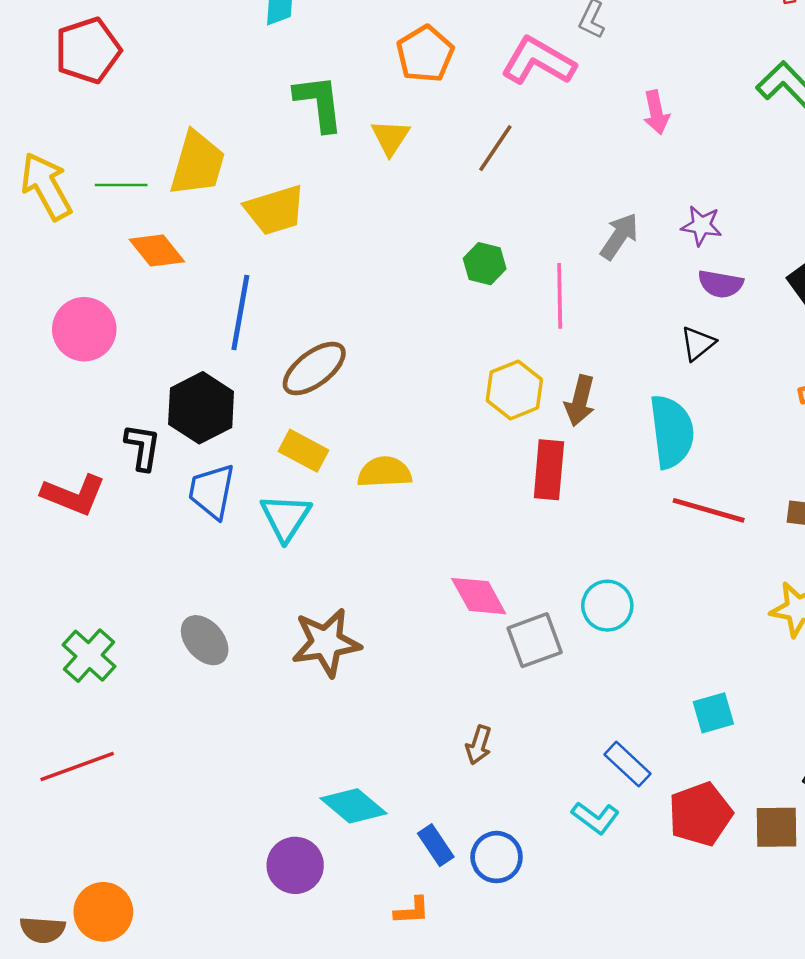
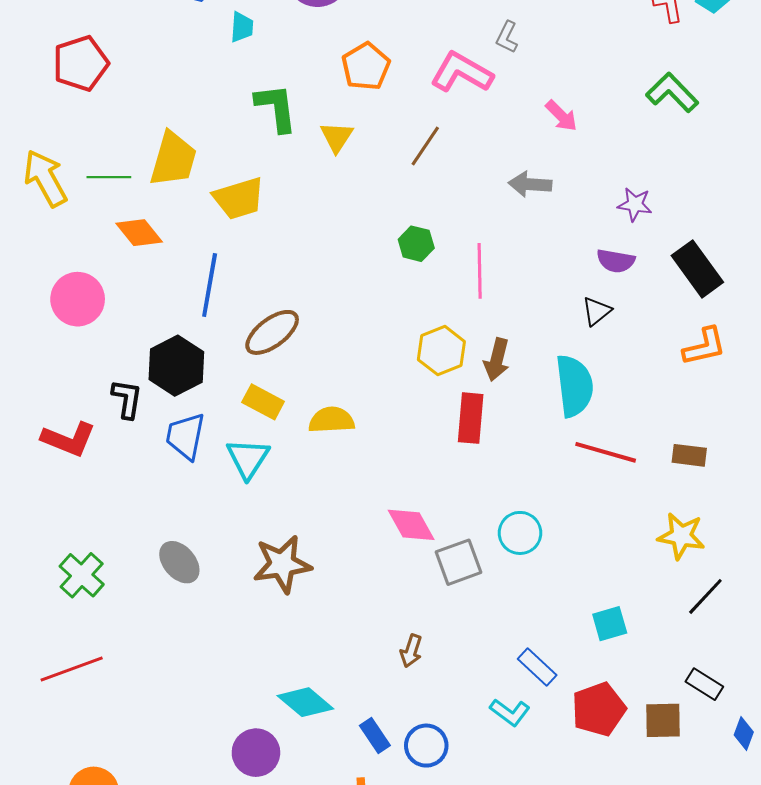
pink arrow: (656, 112) -> (561, 116), turned -33
purple star: (701, 226) -> (635, 204), moved
gray arrow: (619, 236) -> (530, 184), moved, turned -120

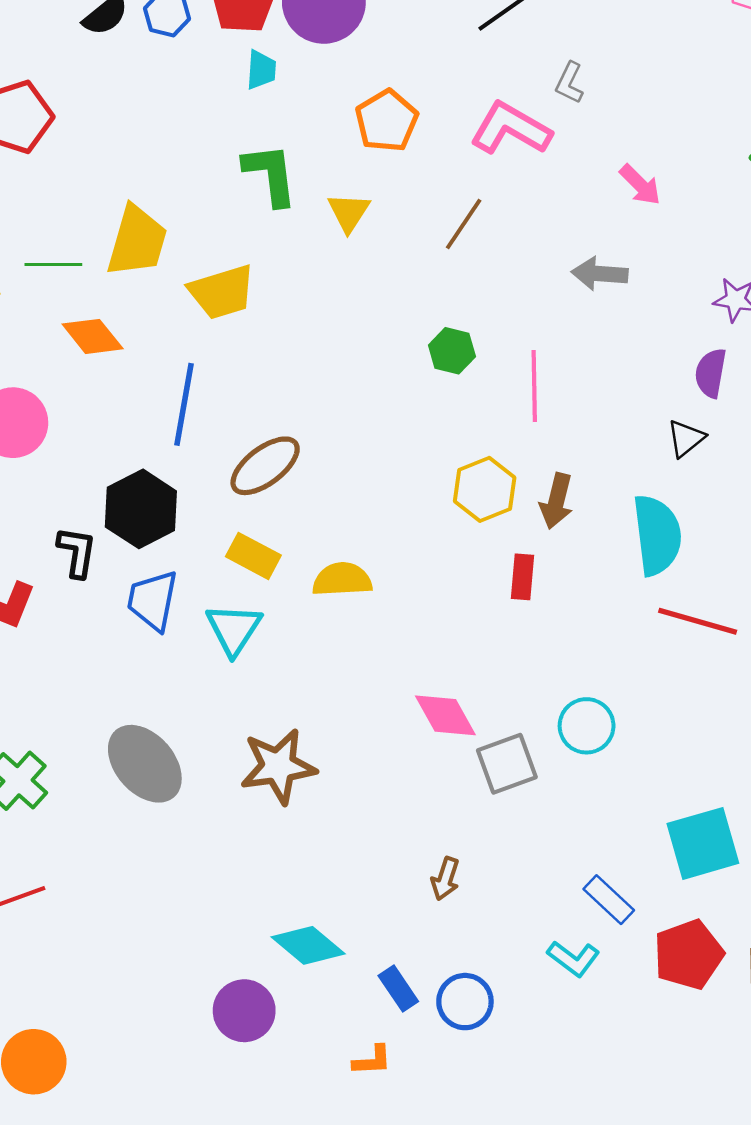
cyan trapezoid: (242, 27) -> (261, 70), moved
purple semicircle: (616, 261) -> (711, 373), turned 90
red rectangle: (471, 418) -> (522, 577), size x0.7
gray ellipse: (179, 562) -> (145, 764), size x1.4
cyan square: (610, 624) -> (703, 843), size x1.6

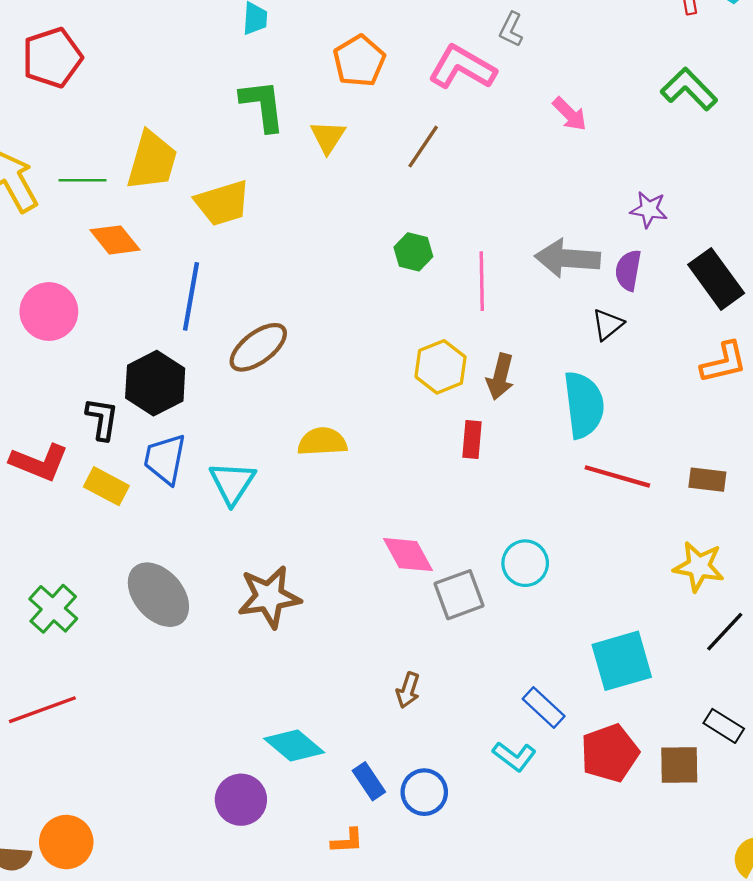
gray arrow: (600, 274) -> (567, 258), moved, size x1.4
yellow rectangle: (253, 556) -> (106, 486), moved

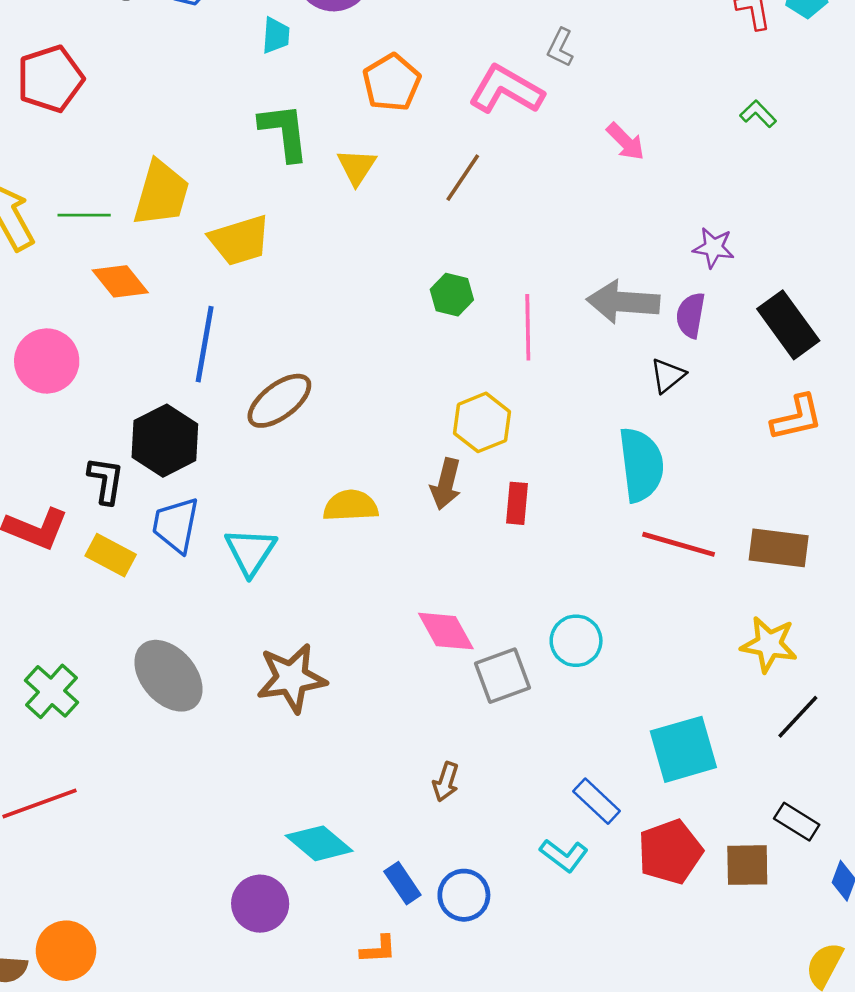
green L-shape: (689, 89) -> (758, 114), size x0.6
brown arrow: (500, 377) -> (446, 484), moved
brown rectangle: (707, 480) -> (779, 548), size x1.4

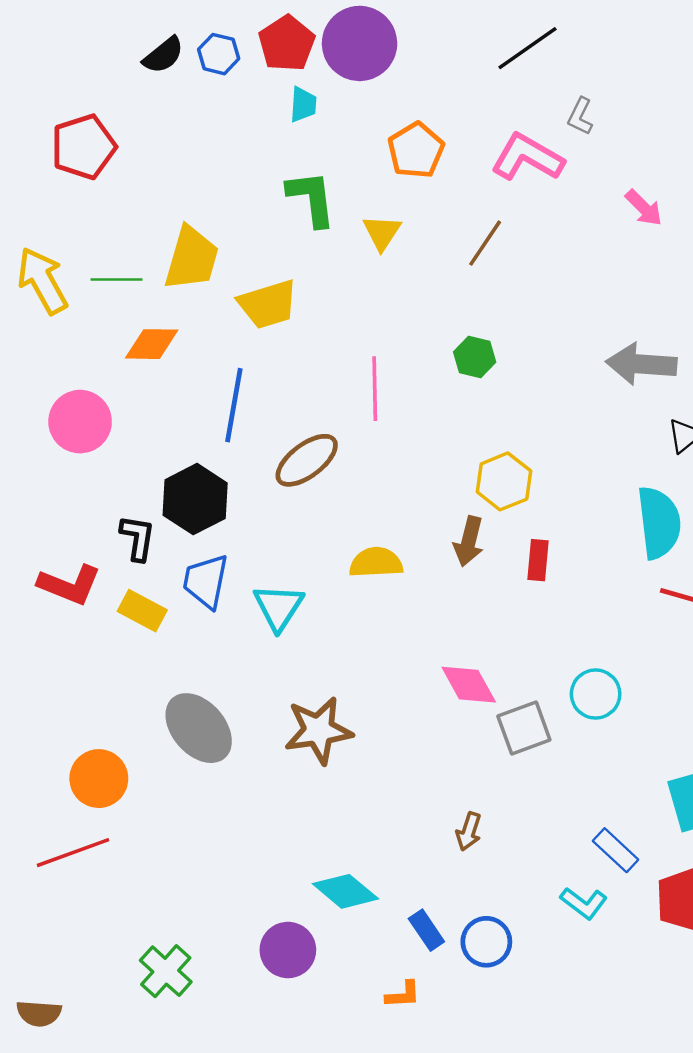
orange diamond: (120, 281) -> (152, 344), turned -50
pink line: (528, 327) -> (375, 389), moved
green cross: (52, 691) -> (166, 971), moved
orange circle: (66, 951) -> (99, 779), moved

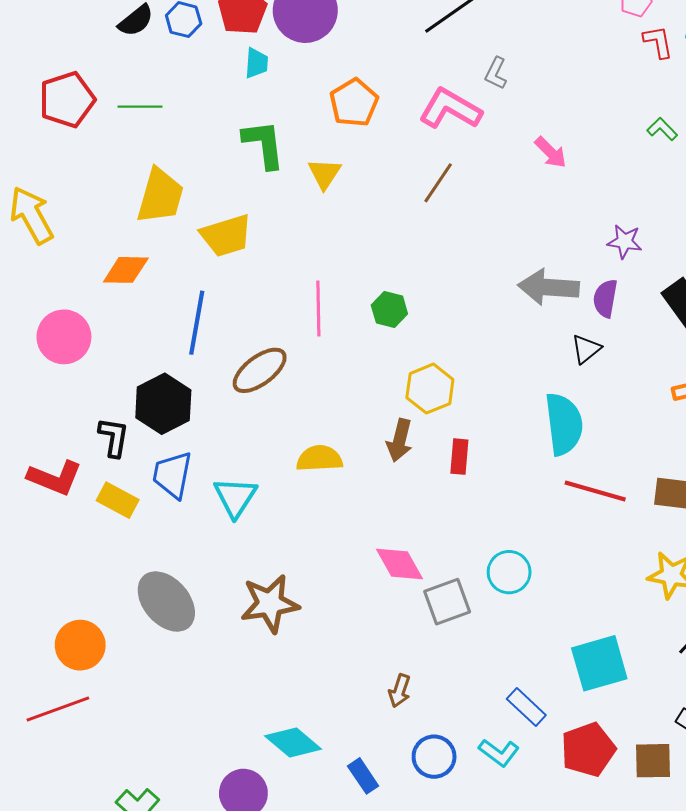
brown line: (485, 243) -> (438, 183), moved
green line: (116, 279) -> (140, 107), moved
green hexagon: (475, 357) -> (389, 310), moved
blue circle: (486, 942) -> (434, 757), moved

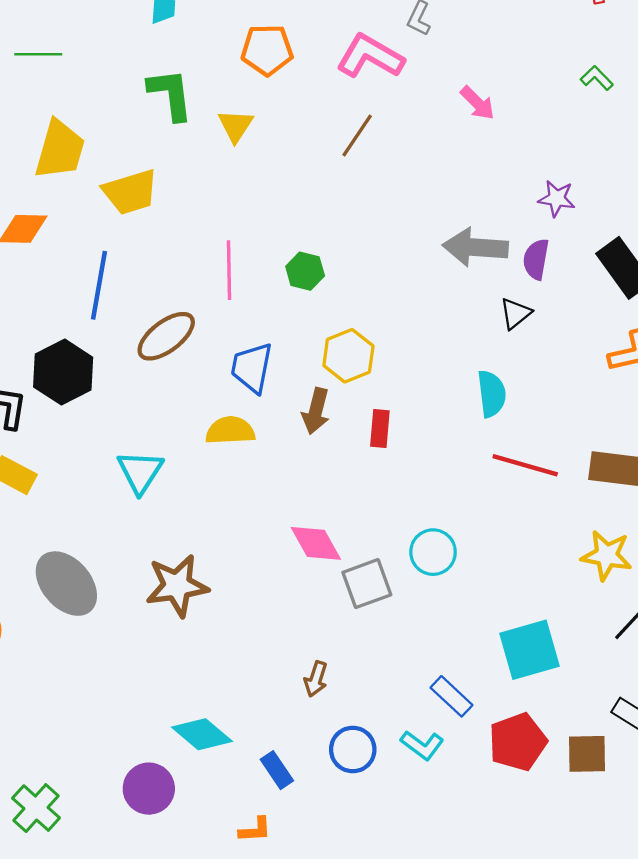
orange pentagon: (354, 103) -> (267, 50), turned 30
cyan semicircle: (564, 424) -> (492, 394), size x0.7
blue trapezoid: (172, 475) -> (252, 368), moved

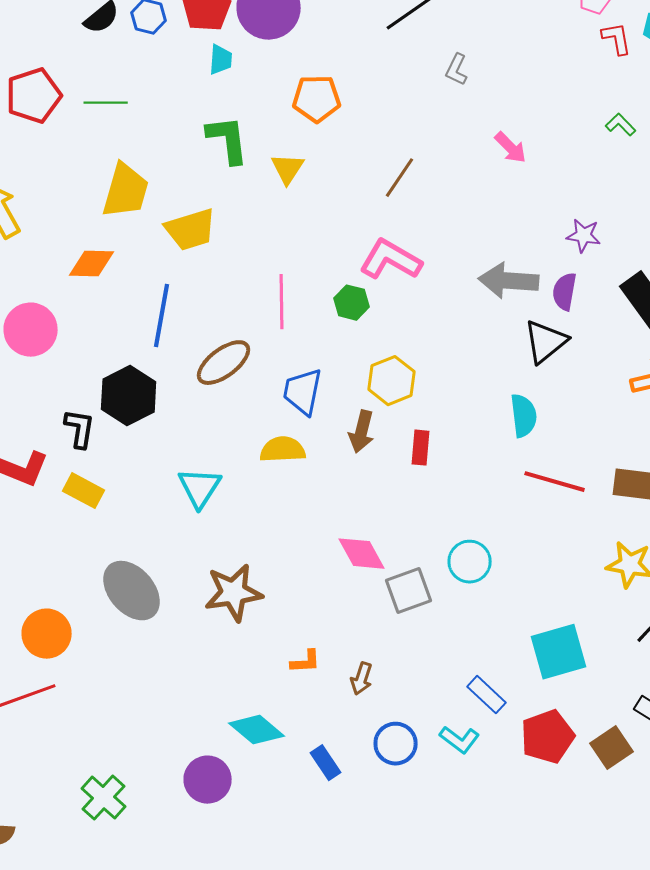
pink L-shape: (370, 56) -> (391, 260), moved
black triangle: (515, 313) -> (546, 342), size x1.5
brown square: (587, 754) -> (612, 748), turned -33
orange L-shape: (255, 830) -> (306, 662), moved

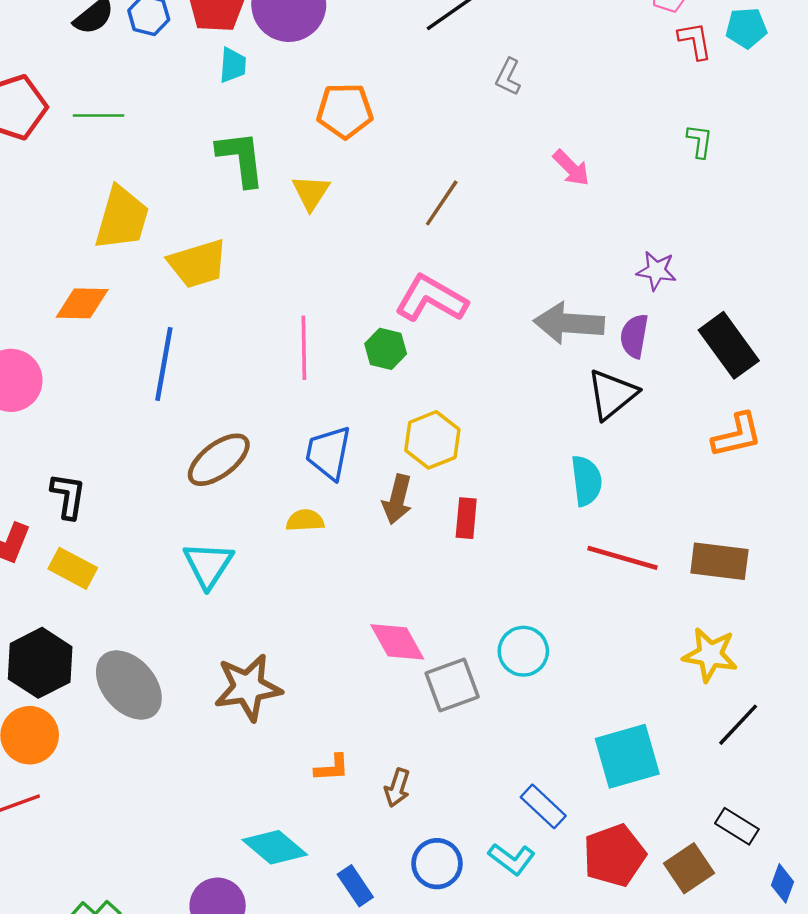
green L-shape: (621, 125) -> (700, 141), turned 52
brown ellipse: (224, 363) -> (219, 460), moved
black hexagon: (129, 396) -> (40, 663), moved
yellow semicircle: (283, 450) -> (305, 520), size x0.7

